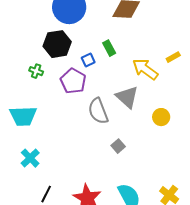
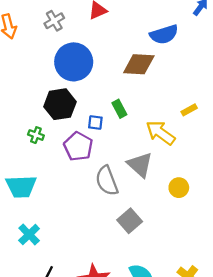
yellow rectangle: (173, 57) -> (189, 110), moved
blue square: (88, 60) -> (95, 122), turned 32
gray square: (118, 146) -> (130, 221), size x1.5

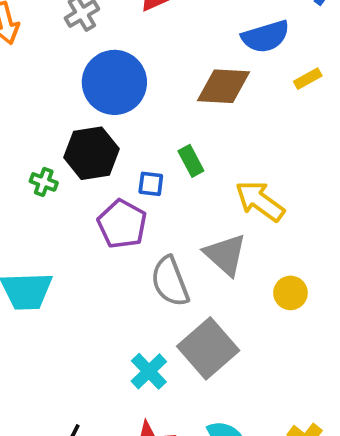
yellow rectangle: (189, 110) -> (308, 79), moved
green cross: (36, 135) -> (44, 182), moved
gray square: (130, 221) -> (208, 348), size x1.4
cyan cross: (29, 234) -> (149, 371), moved

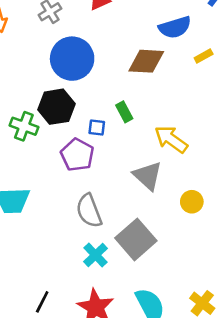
green cross: (44, 182) -> (24, 126), size x1.5
gray semicircle: (170, 281) -> (89, 211), moved

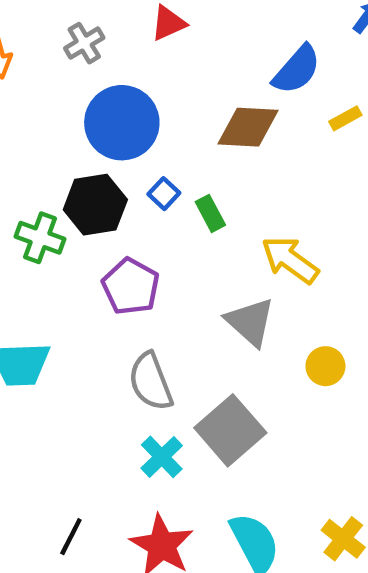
blue semicircle: (175, 27) -> (297, 70), turned -32
blue square: (97, 128) -> (164, 194), moved, turned 36

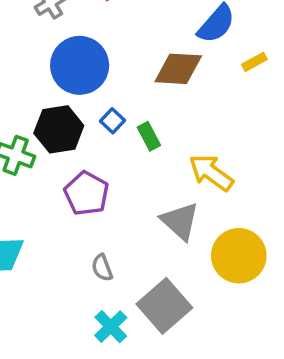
yellow circle: (325, 366) -> (239, 256), size x1.8
gray semicircle: (151, 382) -> (102, 268), size x0.6

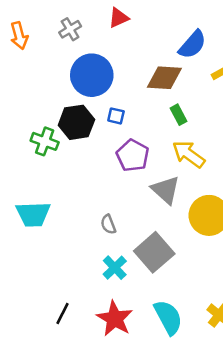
blue square: (112, 121) -> (116, 116), turned -30
green rectangle: (149, 136) -> (178, 115), moved
purple pentagon: (87, 193) -> (133, 155), moved

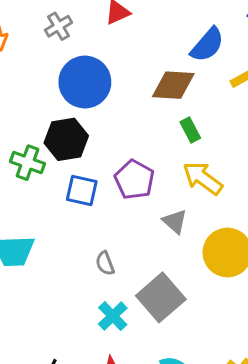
blue square: (116, 116) -> (82, 191), moved, size x1.5
gray triangle: (166, 190) -> (175, 222), size x0.7

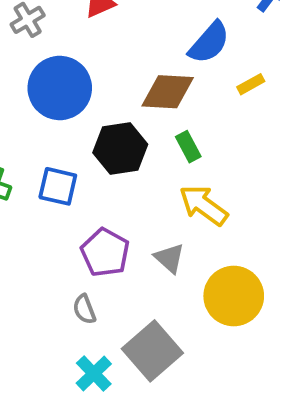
black hexagon: (66, 139) -> (120, 148), moved
purple pentagon: (134, 180) -> (105, 253), moved
blue square: (82, 191) -> (58, 186), moved

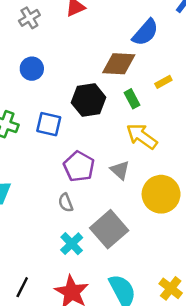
yellow rectangle: (251, 84) -> (163, 82), moved
blue circle: (60, 88) -> (32, 69), moved, size x0.6

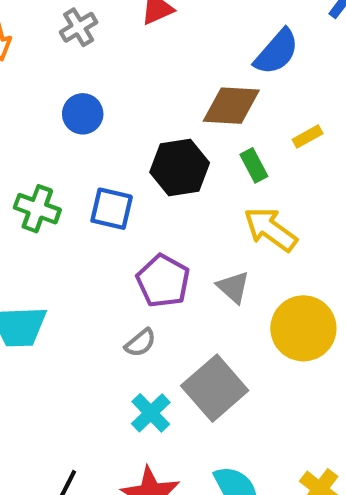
gray semicircle: (66, 203) -> (140, 343), turned -108

